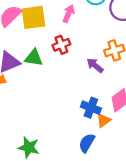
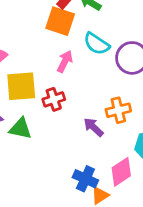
yellow square: (33, 17) -> (21, 86), moved
green triangle: (34, 58) -> (20, 129), moved

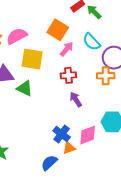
orange square: (60, 21) -> (58, 30), moved
red cross: (54, 99) -> (68, 75), moved
orange cross: (118, 110) -> (106, 76), moved

